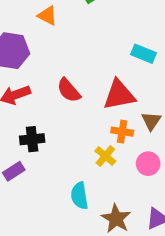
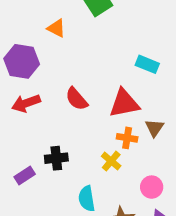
black cross: (32, 139) -> (56, 158), moved
pink circle: (148, 164) -> (152, 187), moved

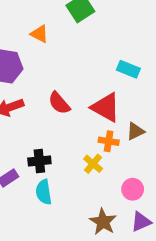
red triangle: (124, 103) -> (106, 107), turned 40
brown triangle: (155, 128) -> (135, 131), turned 30
cyan semicircle: (87, 199) -> (44, 192), moved

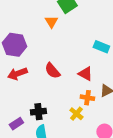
orange triangle: (39, 34) -> (51, 22), moved, turned 32
red triangle: (106, 107) -> (85, 74), size x0.7

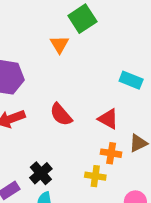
black cross: (38, 112) -> (41, 173), turned -35
yellow cross: (76, 114) -> (95, 176), turned -32

